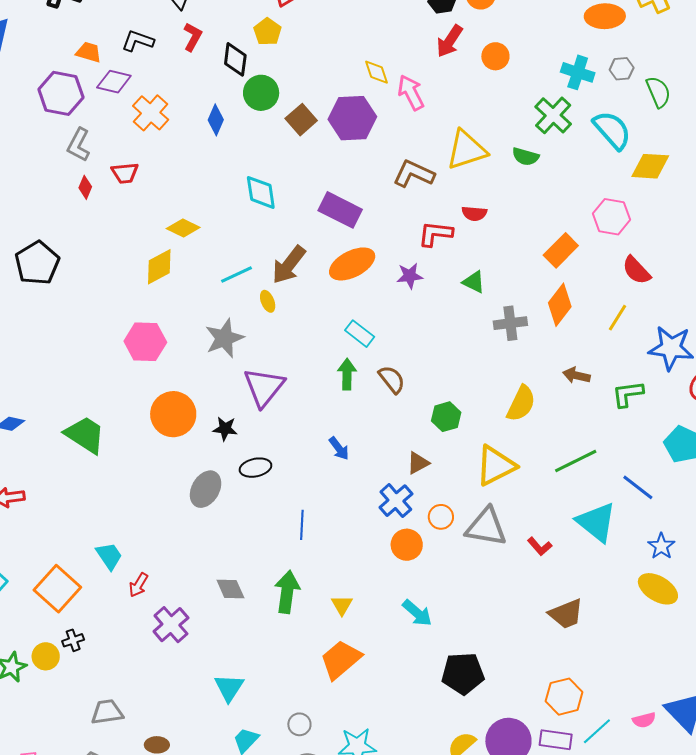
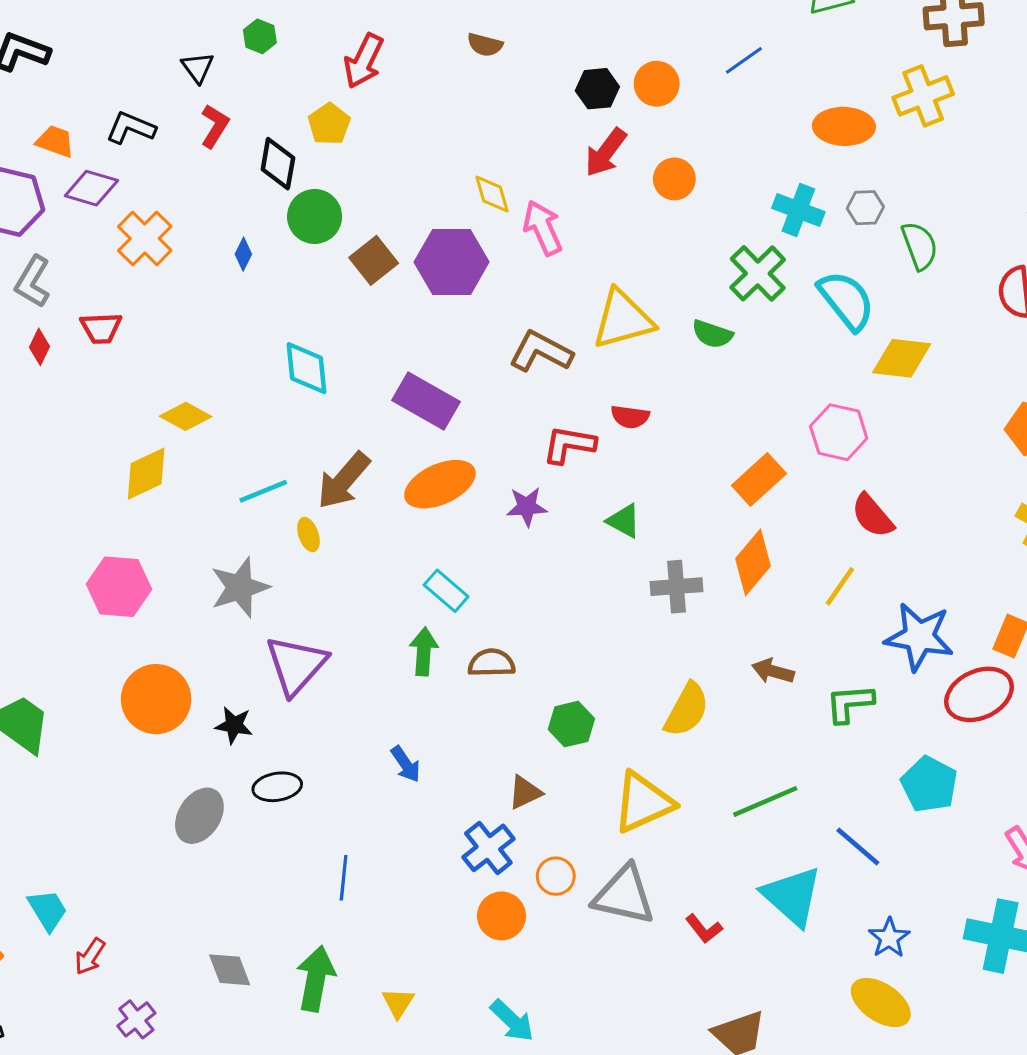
blue diamond: (216, 120) -> (243, 254), size x0.7
brown semicircle: (392, 379) -> (492, 663), turned -56
purple cross: (171, 625) -> (136, 1019), size x0.7

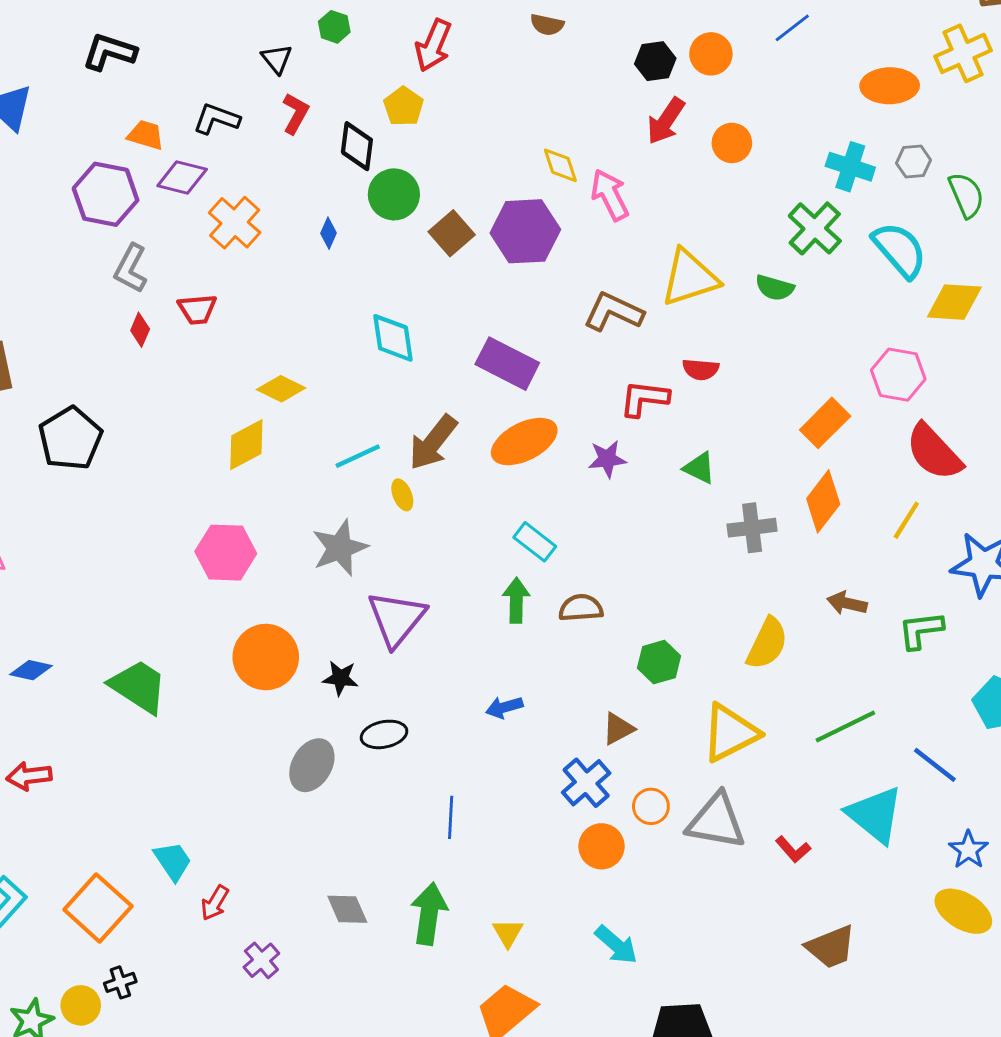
red semicircle: (872, 516) -> (934, 452), size x1.4
blue arrow: (406, 764) -> (504, 707), turned 111

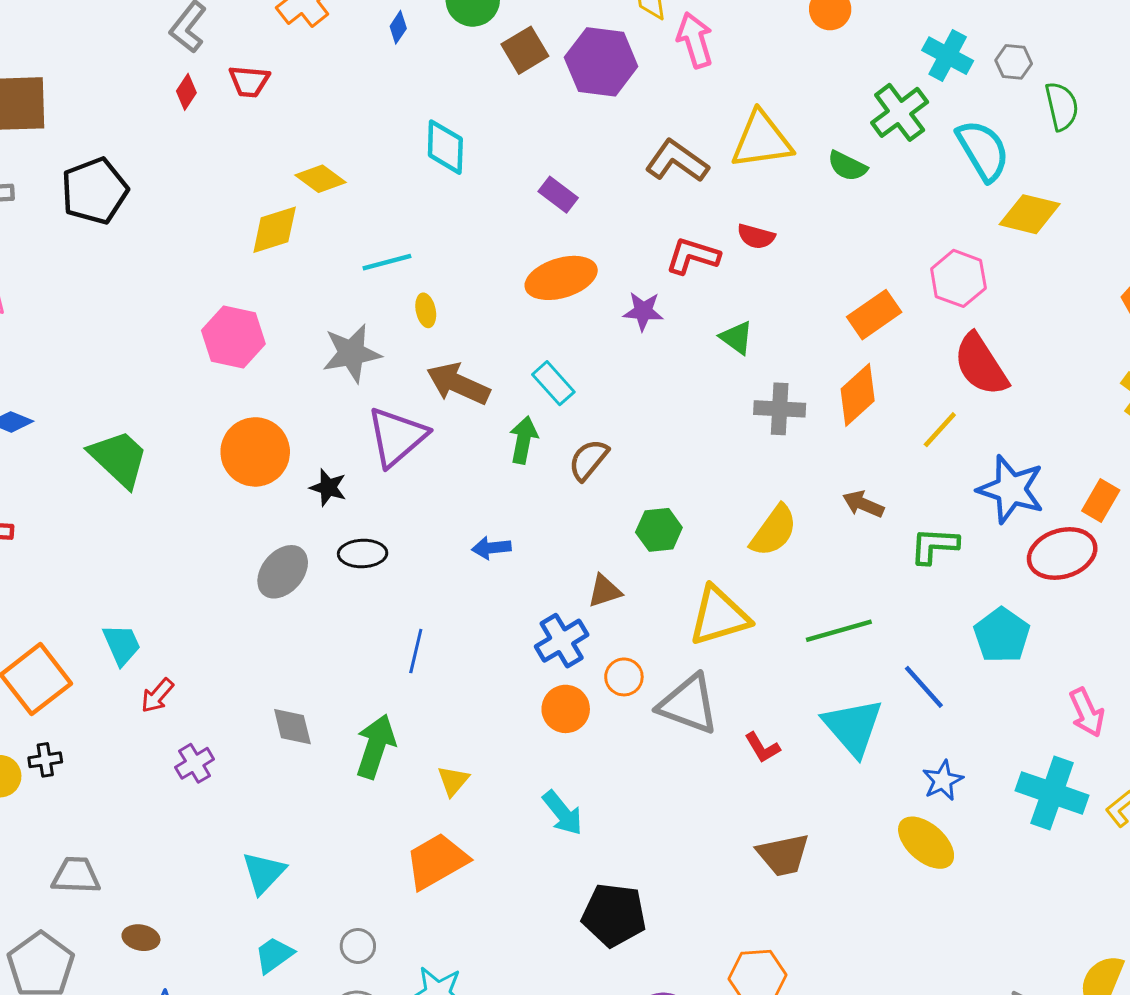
purple rectangle: (507, 364) -> (558, 195), size x0.6
brown arrow: (433, 442) -> (458, 384), moved, turned 66
brown semicircle: (581, 608) -> (589, 460), turned -57

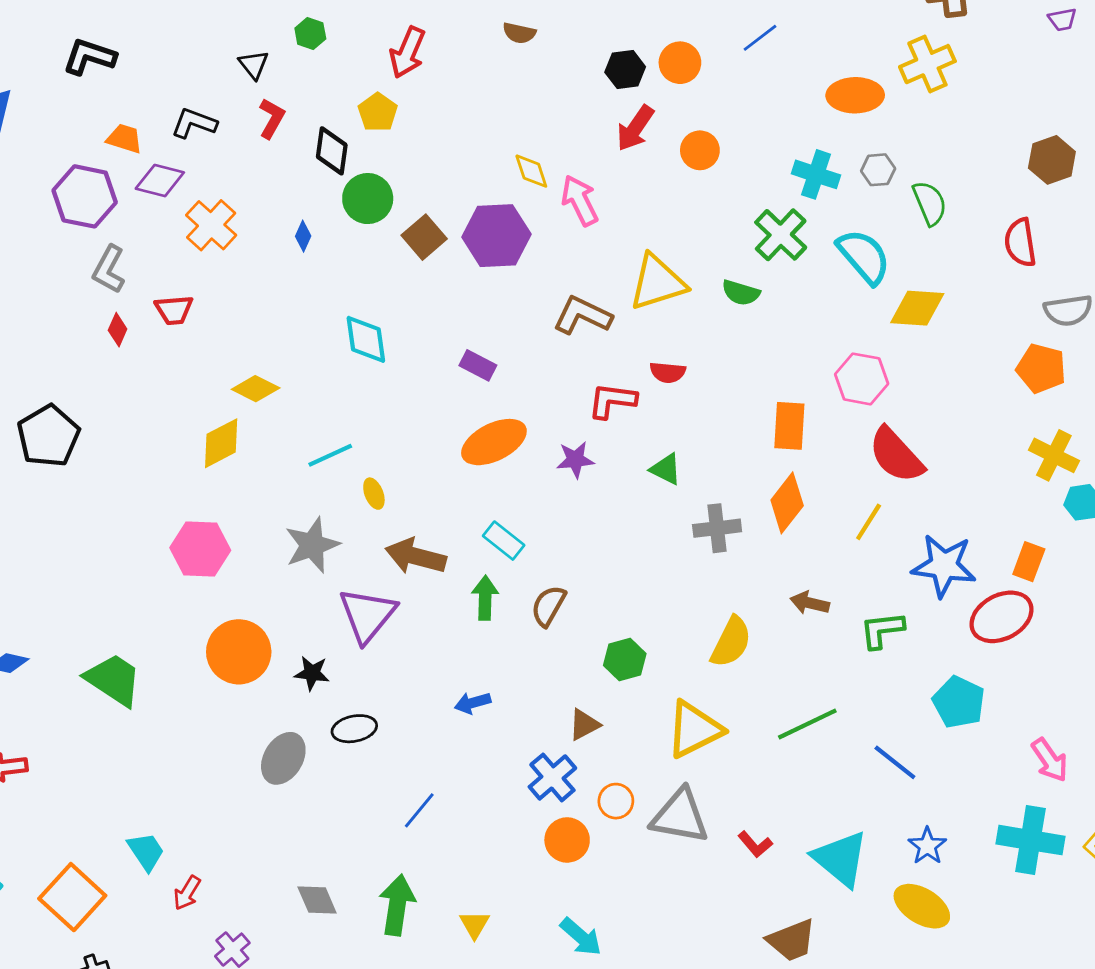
orange rectangle: (874, 315) -> (789, 426), turned -42
blue line: (416, 651) -> (419, 810), turned 36
cyan triangle: (853, 727) -> (840, 859), moved

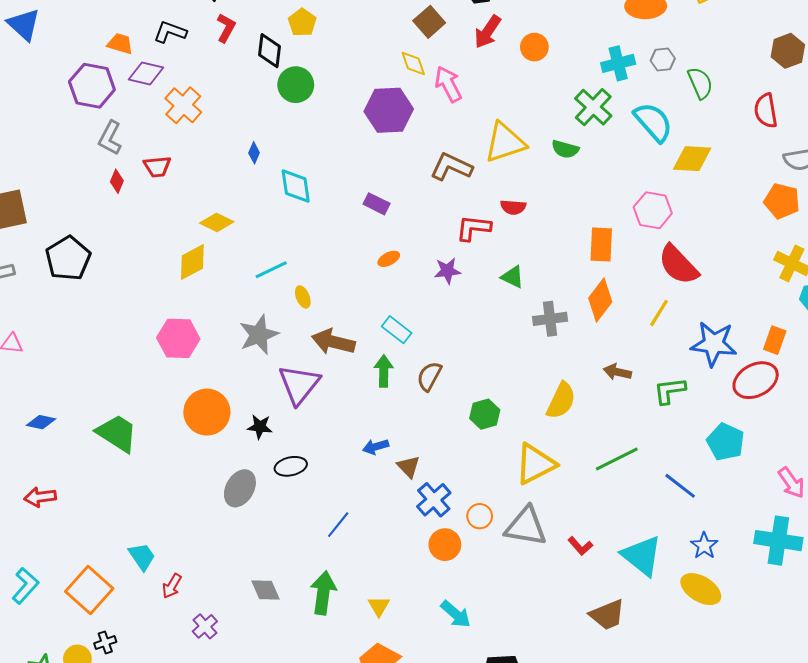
cyan cross: (816, 174) -> (618, 63), turned -32
blue diamond: (303, 236) -> (254, 153), moved
brown square: (424, 237) -> (429, 22), moved
orange ellipse: (494, 442) -> (389, 259), size x0.5
brown triangle: (584, 725) -> (409, 467), moved, turned -45

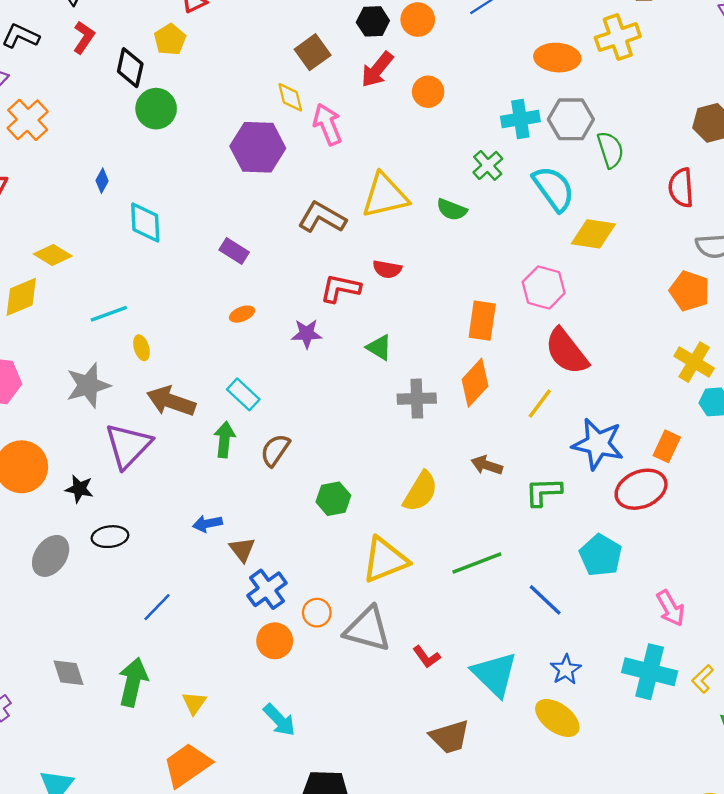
gray hexagon: (663, 59) -> (571, 119), size x1.6
green cross: (593, 107) -> (488, 165), size x0.7

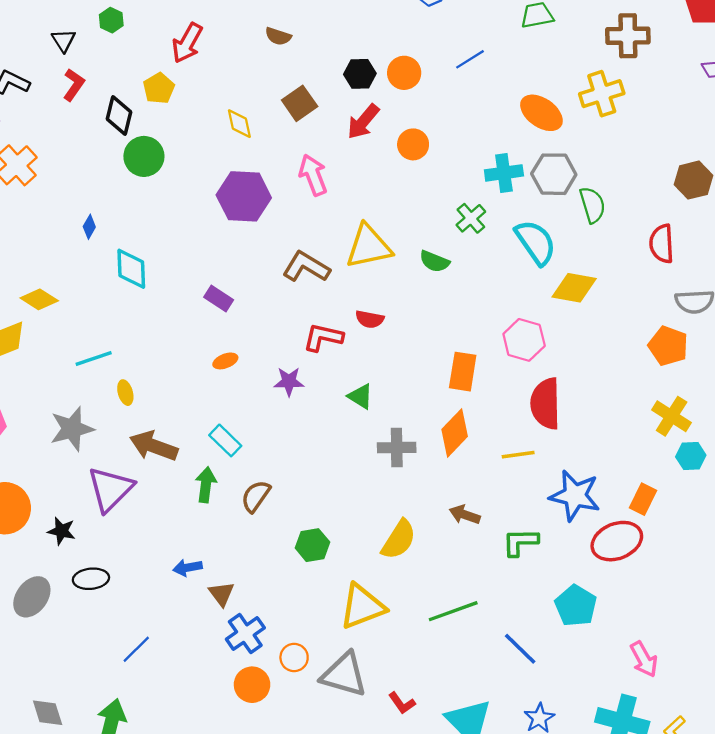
orange ellipse: (557, 58) -> (541, 113), turned 30
yellow diamond: (290, 97) -> (239, 124), moved
red semicircle: (566, 351) -> (546, 404), turned 36
yellow line: (540, 404) -> (518, 455), turned 44

